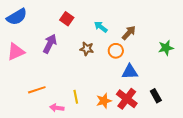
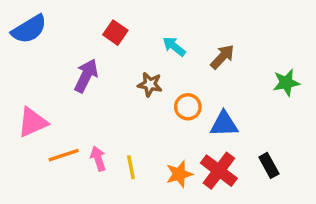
orange circle: (116, 51) -> (188, 107), moved
pink triangle: (16, 52) -> (33, 122), moved
pink arrow: (57, 108) -> (98, 159), moved, turned 64

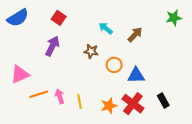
red square: (115, 33) -> (59, 18), moved
green star: (286, 83) -> (174, 18), moved

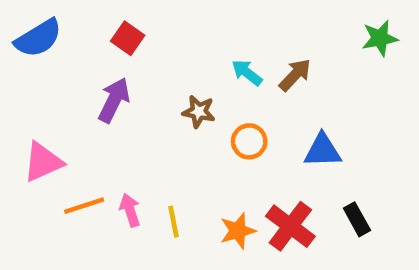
cyan arrow: (106, 28) -> (247, 73), moved
blue triangle: (136, 75) -> (323, 151), moved

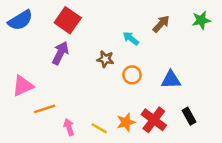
red square: (128, 38) -> (68, 20), size x1.5
brown arrow: (295, 75) -> (161, 24), moved
pink arrow: (130, 210) -> (69, 127), moved
yellow line: (174, 222) -> (99, 128), moved, turned -49

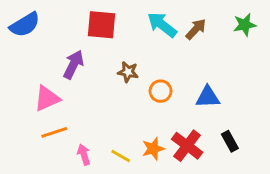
red square: (68, 20) -> (102, 25), moved, turned -30
cyan arrow: (131, 38) -> (162, 25), moved, size x1.5
pink triangle: (23, 86) -> (47, 98), moved

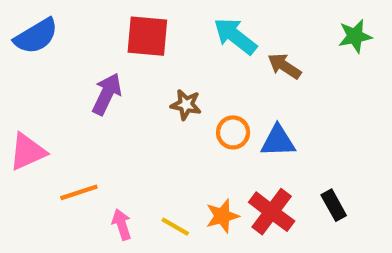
brown arrow: (196, 29) -> (284, 66), moved, turned -100
blue triangle: (208, 97) -> (278, 141), moved
pink triangle: (47, 98) -> (28, 152), moved

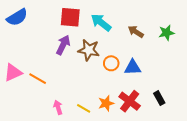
cyan arrow: (235, 36) -> (101, 22), moved
green star: (355, 36) -> (166, 33), moved
purple arrow: (107, 94) -> (63, 45), moved
brown star: (186, 105) -> (89, 50), size x1.5
orange line: (79, 192) -> (38, 79), moved, turned 48

